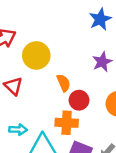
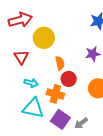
cyan arrow: (18, 130) -> (31, 83), moved

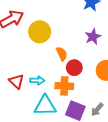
red triangle: (21, 57) -> (16, 81), moved

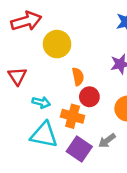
red triangle: (16, 81) -> (17, 76), moved
gray arrow: (97, 109) -> (107, 141), moved

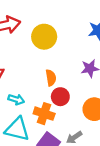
yellow circle: (57, 44) -> (44, 37), moved

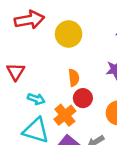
orange cross: (44, 114) -> (65, 115), turned 30

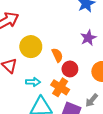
yellow circle: (69, 34) -> (31, 47), moved

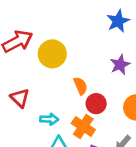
yellow circle: (31, 47) -> (52, 54), moved

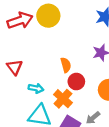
yellow circle: (52, 54) -> (48, 16), moved

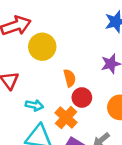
yellow circle: (48, 16) -> (42, 47), moved

